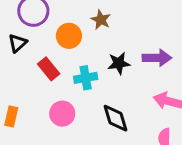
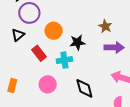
brown star: (101, 20) -> (105, 26), moved
black star: (119, 63) -> (77, 42), moved

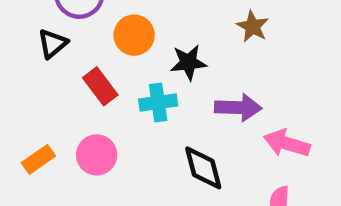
purple arrow: (114, 47) -> (238, 108), moved
pink circle: (48, 84) -> (97, 155), moved
orange rectangle: (12, 86) -> (38, 159), turned 40

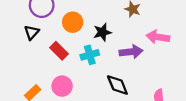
pink arrow: (287, 143) -> (158, 37), moved

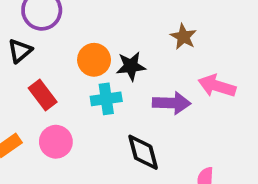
orange circle: (73, 22) -> (94, 60), moved
red rectangle: (59, 51) -> (43, 95), moved

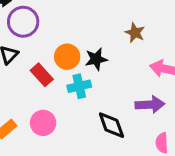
red rectangle: (43, 95) -> (42, 75), moved
purple arrow: (172, 103) -> (150, 105), moved

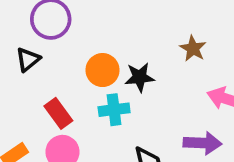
red rectangle: (42, 75) -> (58, 113), moved

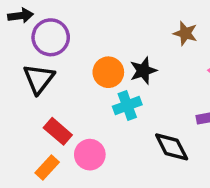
black triangle: (28, 60) -> (39, 79), size x1.4
red rectangle: (58, 113) -> (58, 131), moved

